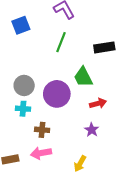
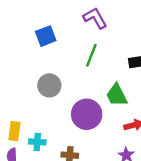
gray circle: (24, 85) -> (49, 85), moved
cyan cross: (23, 109) -> (37, 142), moved

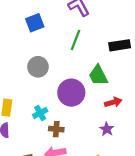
cyan cross: (37, 142) -> (40, 113), moved, turned -32

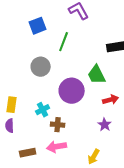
green line: (76, 40) -> (64, 42), moved

